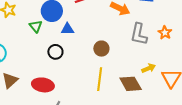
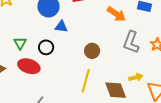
green triangle: (36, 26) -> (20, 43), moved
red ellipse: (43, 85) -> (29, 66), moved

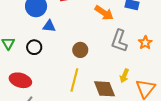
red ellipse: (29, 66) -> (20, 80), moved
yellow arrow: (136, 77) -> (124, 76), turned 128

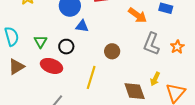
red ellipse: (20, 80) -> (52, 66), moved
yellow line: (74, 80) -> (91, 77), moved

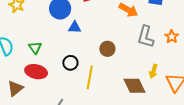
black circle: (66, 47) -> (70, 63), moved
red ellipse: (52, 66) -> (36, 72), moved
brown triangle: (16, 67) -> (15, 88), moved

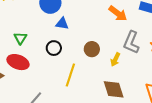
black circle: (70, 63) -> (54, 48), moved
yellow arrow: (153, 71) -> (115, 59), moved

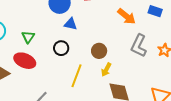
yellow arrow: (115, 59) -> (106, 70), moved

